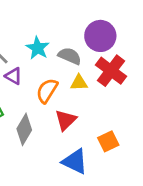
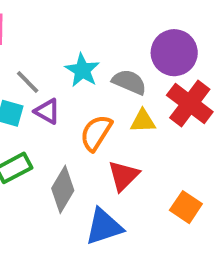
orange square: (108, 141) -> (186, 207), turned -30
blue triangle: (75, 161) -> (104, 227), moved, turned -44

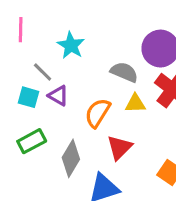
cyan star: (82, 70) -> (71, 45), moved

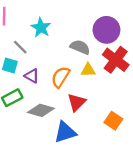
purple triangle: (58, 96) -> (32, 76), moved
gray diamond: (71, 158) -> (41, 110), turned 75

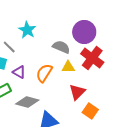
red triangle: (77, 102) -> (77, 92), moved

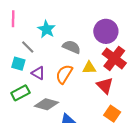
gray semicircle: (61, 47) -> (71, 47), moved
red triangle: (77, 92) -> (105, 86), moved, turned -30

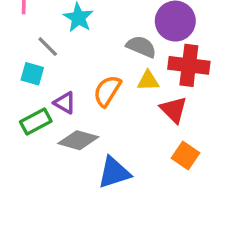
gray semicircle: (71, 47) -> (141, 47), moved
red cross: (114, 58) -> (189, 65), turned -30
purple triangle: (38, 73) -> (65, 103), moved

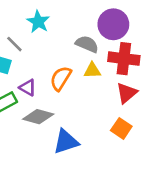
red triangle: (174, 110) -> (127, 93), moved, turned 35

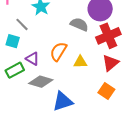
red cross: (124, 59) -> (108, 36), turned -30
yellow triangle: (92, 70) -> (80, 62), moved

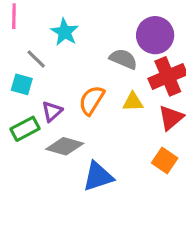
purple triangle: (32, 59) -> (52, 111), turned 48
yellow triangle: (80, 62) -> (133, 102), moved

